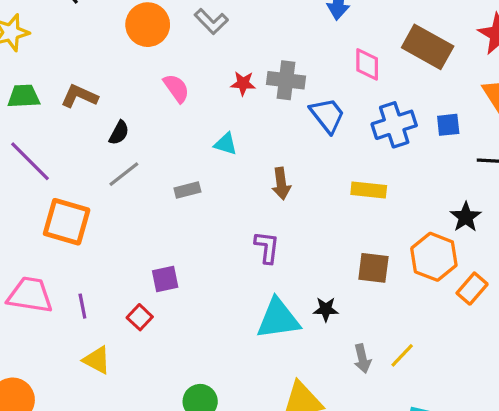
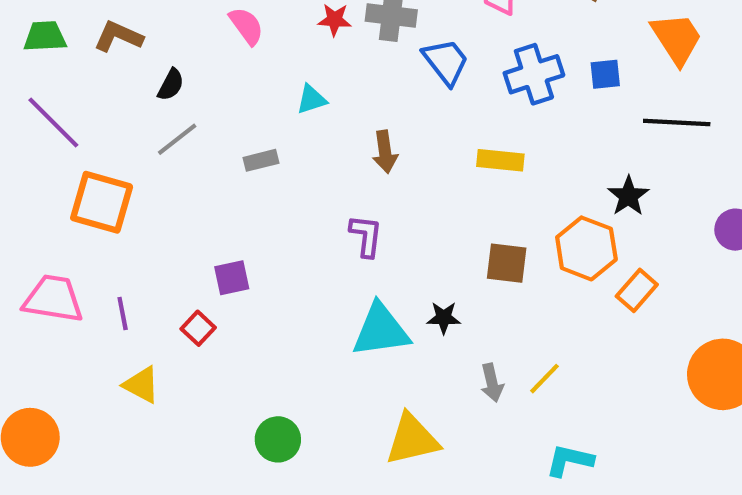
cyan triangle: (226, 144) -> (311, 99), turned -35

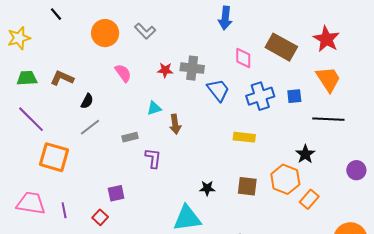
brown arrow: (385, 152) -> (175, 124), moved
purple L-shape: (366, 236) -> (153, 158), moved
black star: (444, 318) -> (207, 188), moved

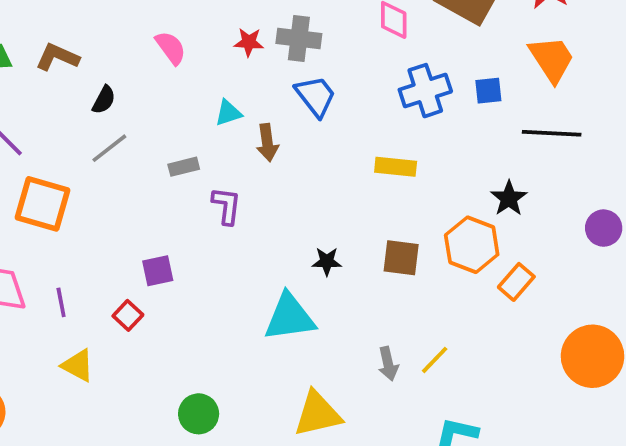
blue trapezoid: (218, 90) -> (316, 96), moved

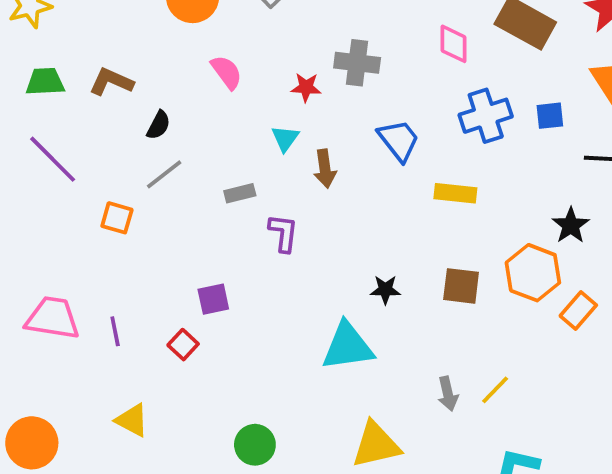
red star: (249, 42) -> (306, 87), moved
blue trapezoid: (316, 96) -> (399, 140), moved
cyan triangle: (228, 113) -> (285, 138), turned -36
orange square: (42, 204) -> (117, 218), moved, size x0.6
yellow triangle: (78, 366) -> (132, 420), moved

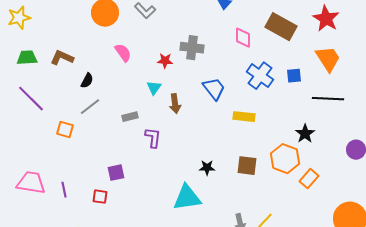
blue cross: (486, 116) -> (260, 76), turned -36
red square: (183, 345) -> (100, 197), turned -35

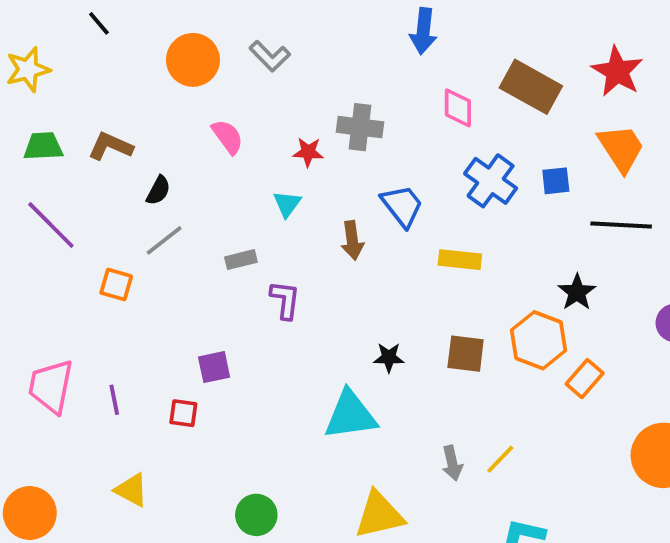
brown arrow: (175, 104) -> (352, 240), moved
pink trapezoid: (31, 183) -> (51, 386), turned -88

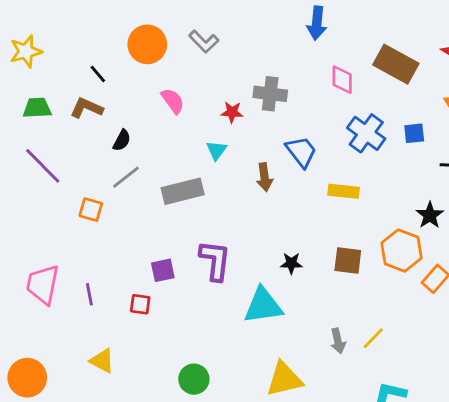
black line: (99, 23) -> (98, 74), moved
gray rectangle: (241, 260) -> (183, 191), size x1.8
purple L-shape: (285, 300) -> (215, 260), moved, size x1.4

